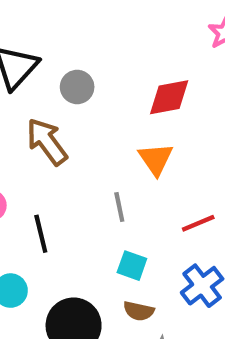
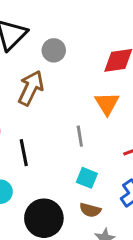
brown arrow: (47, 142) -> (31, 88), turned 60

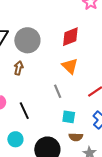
gray circle: (54, 50) -> (27, 40), size x1.6
brown arrow: (31, 88) -> (19, 68), size x0.6

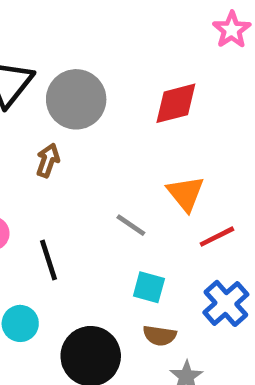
orange triangle: (70, 66) -> (186, 193), moved
gray line: (58, 91) -> (131, 225), turned -40

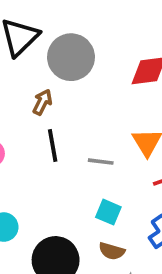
gray line: (131, 225) -> (101, 162), turned -35
black line: (48, 260) -> (53, 146), moved

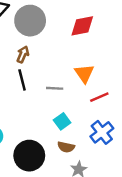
brown arrow: (42, 102) -> (23, 54), moved
cyan square: (108, 212) -> (62, 121), turned 35

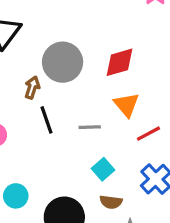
gray circle: (30, 21) -> (63, 62), moved
red diamond: (82, 26) -> (119, 62), moved
brown arrow: (23, 54) -> (32, 87), moved

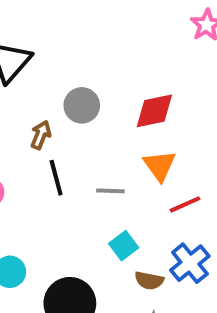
gray circle: (63, 62) -> (82, 105), size x0.7
brown semicircle: (111, 202) -> (149, 281), moved

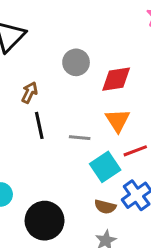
gray circle: (82, 105) -> (76, 62), moved
cyan square: (124, 246) -> (105, 167), moved, size x1.4

